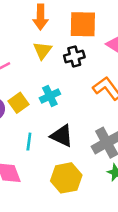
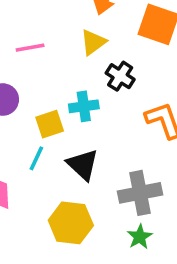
black cross: (74, 56) -> (120, 76), moved, turned 30
yellow square: (18, 103) -> (50, 124), moved

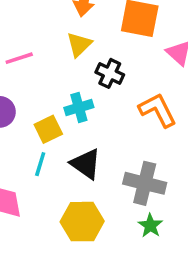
gray cross: (140, 193) -> (145, 183), turned 33

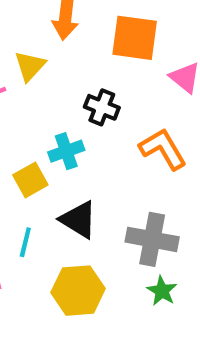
yellow triangle: (79, 44) -> (30, 66), moved
cyan line: (40, 164) -> (25, 242), moved

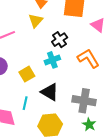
yellow triangle: (30, 66) -> (36, 21), moved
black cross: (102, 107) -> (60, 40), turned 35
cyan cross: (66, 151) -> (52, 60), moved

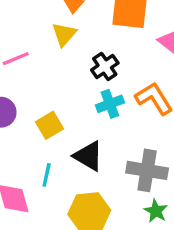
cyan cross: (52, 60) -> (110, 104), moved

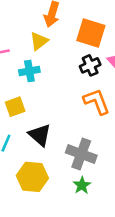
black cross: (105, 67) -> (90, 65), moved
cyan cross: (110, 104) -> (29, 71), moved

